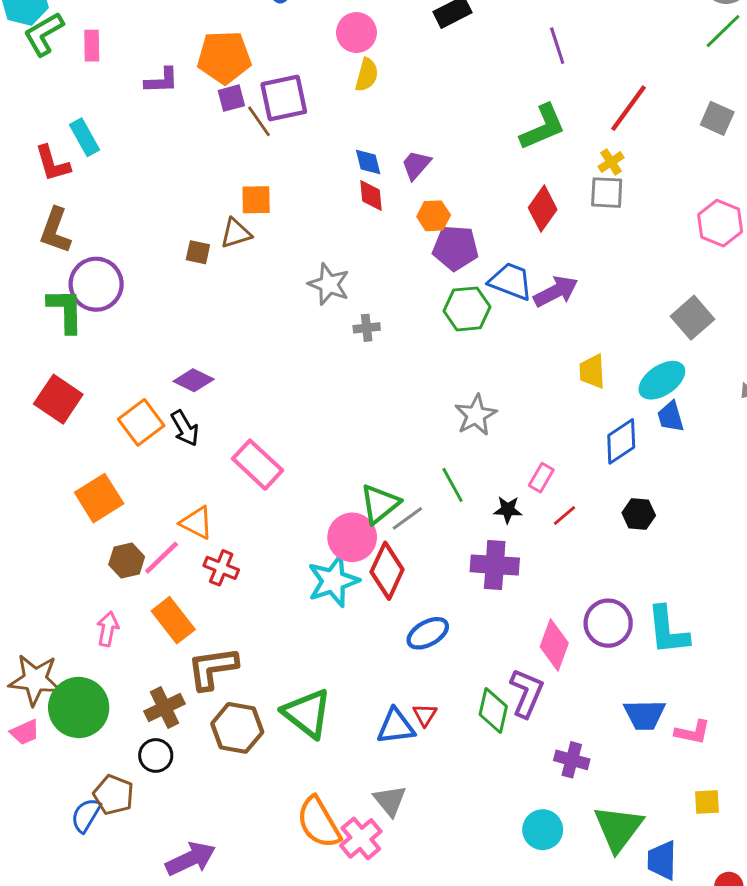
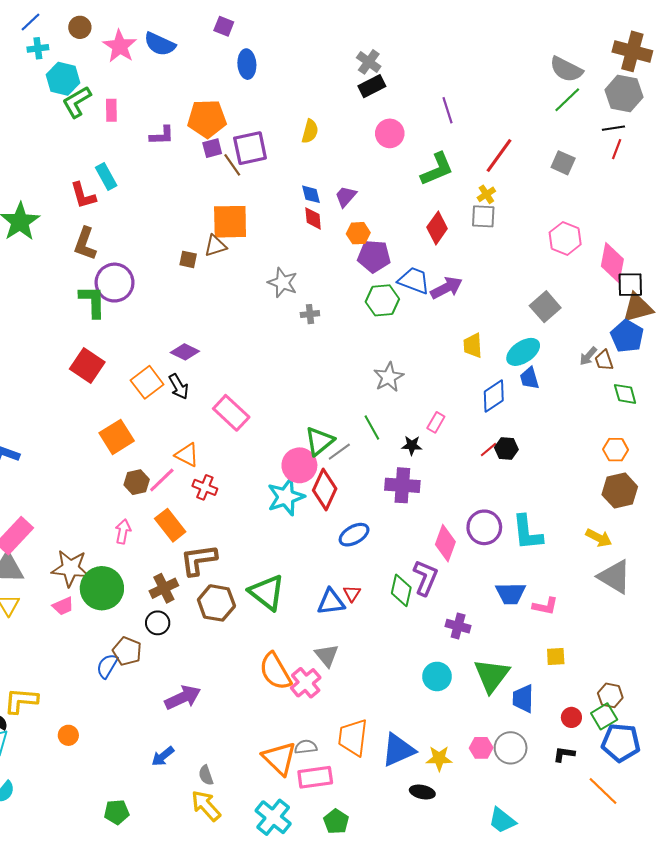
pink circle: (356, 33) -> (390, 133), moved
orange square: (256, 200) -> (230, 222), size x1.6
red line: (564, 515) -> (488, 450), moved

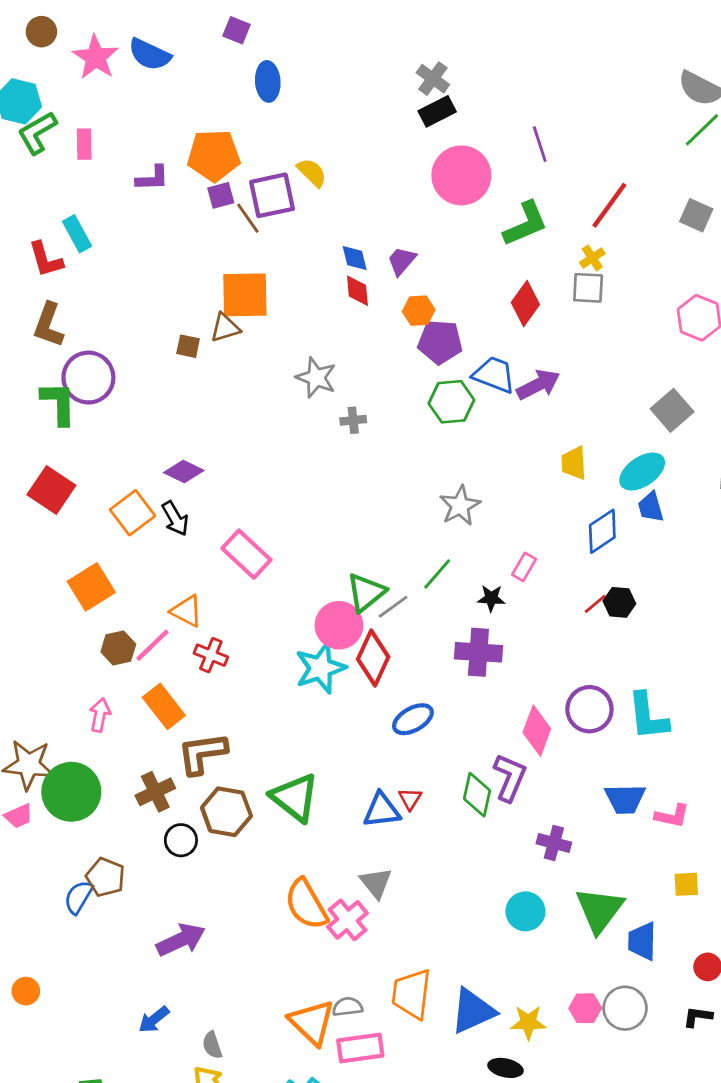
yellow semicircle: (310, 131) -> (312, 173), moved, turned -60
pink circle: (390, 133) -> (461, 175), size x1.5
green line: (372, 428) -> (437, 574), turned 70
black circle: (158, 623) -> (181, 840), moved

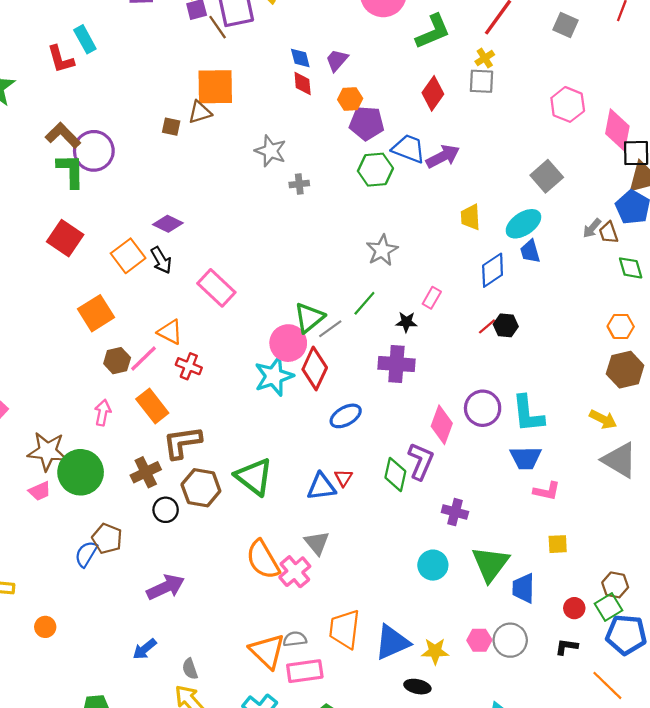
brown L-shape: (49, 325) -> (63, 135), moved, turned 116
blue trapezoid: (625, 799) -> (526, 458), moved

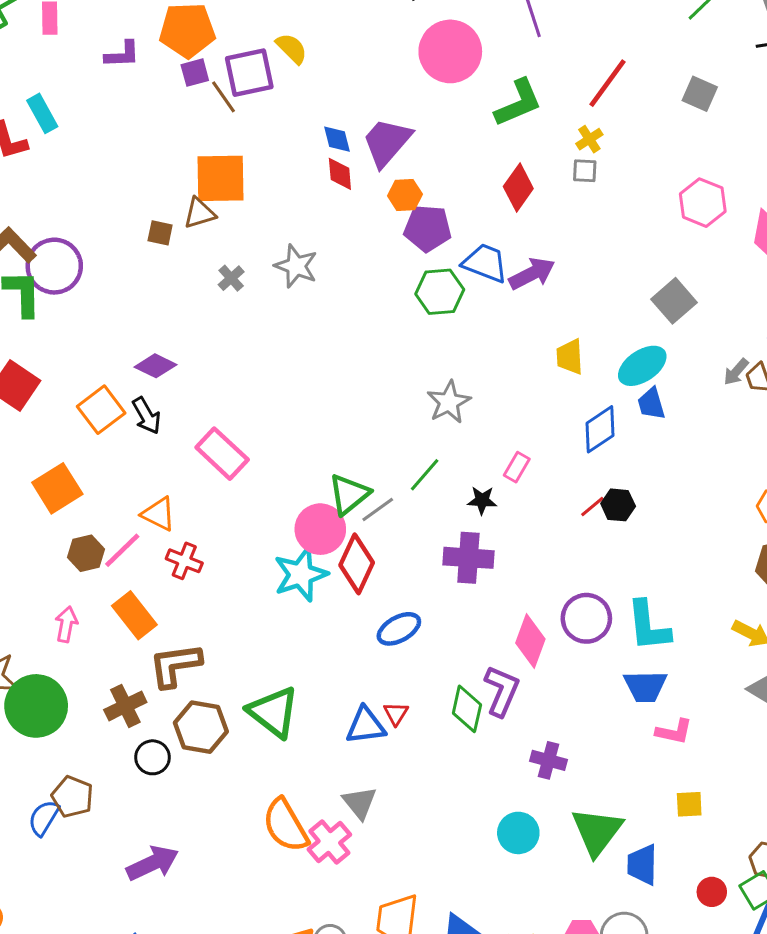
purple trapezoid: (337, 60) -> (387, 142), size x1.6
gray square: (481, 81) -> (585, 171), size x0.7
gray cross: (299, 184) -> (231, 278), moved, turned -36

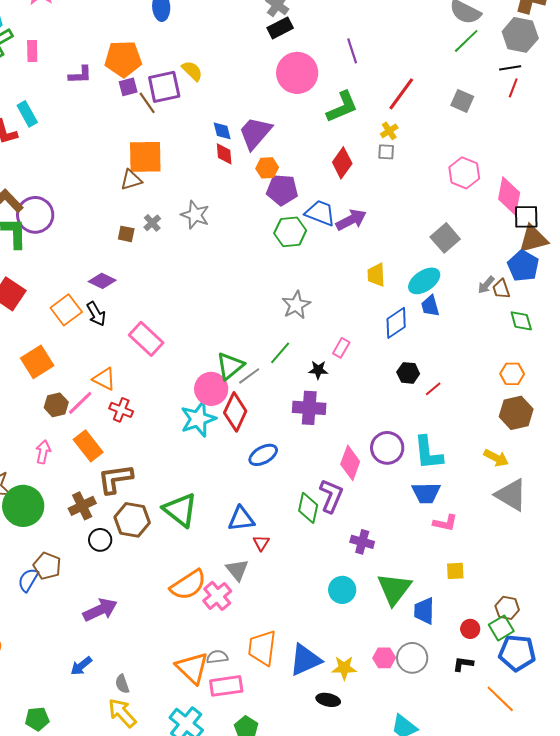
brown square: (160, 233) -> (126, 234), moved
red line: (592, 506) -> (433, 389), moved
red triangle: (396, 714) -> (261, 543), moved
orange semicircle: (286, 825) -> (188, 585), turned -93

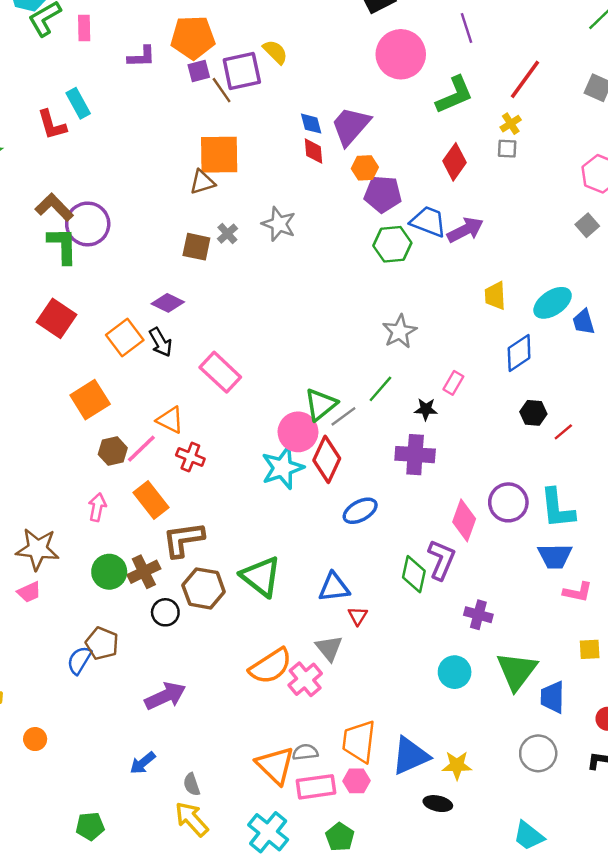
brown square: (126, 234) -> (196, 247), size x1.4
gray square: (445, 238) -> (587, 225), moved, size x0.7
blue trapezoid: (430, 306) -> (584, 322), moved
green circle: (23, 506) -> (109, 572), moved, size x0.7
pink hexagon: (384, 658) -> (357, 781), moved

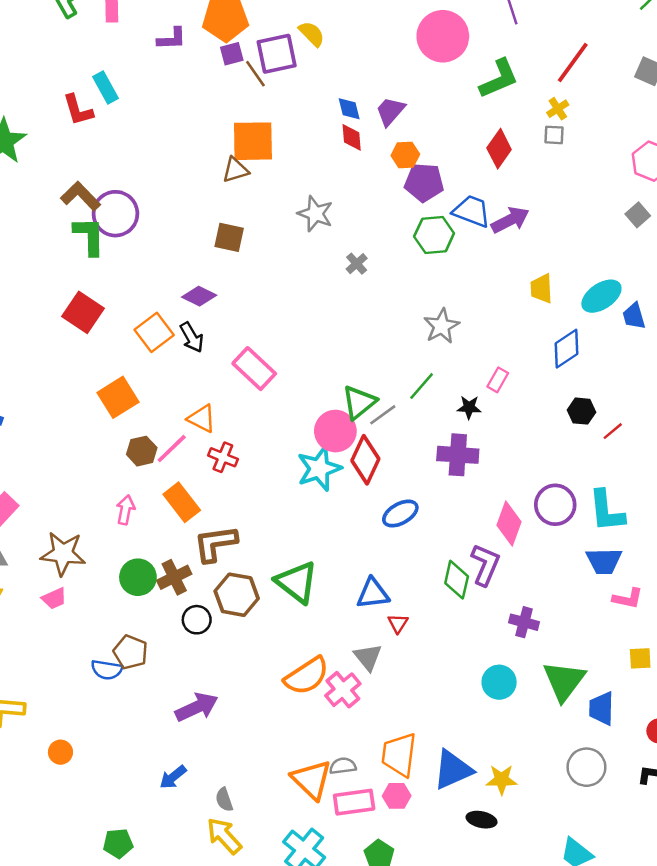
purple trapezoid: (351, 126) -> (390, 111), size x0.7
gray cross: (227, 234) -> (357, 264), moved
blue semicircle: (79, 660) -> (107, 670), turned -112

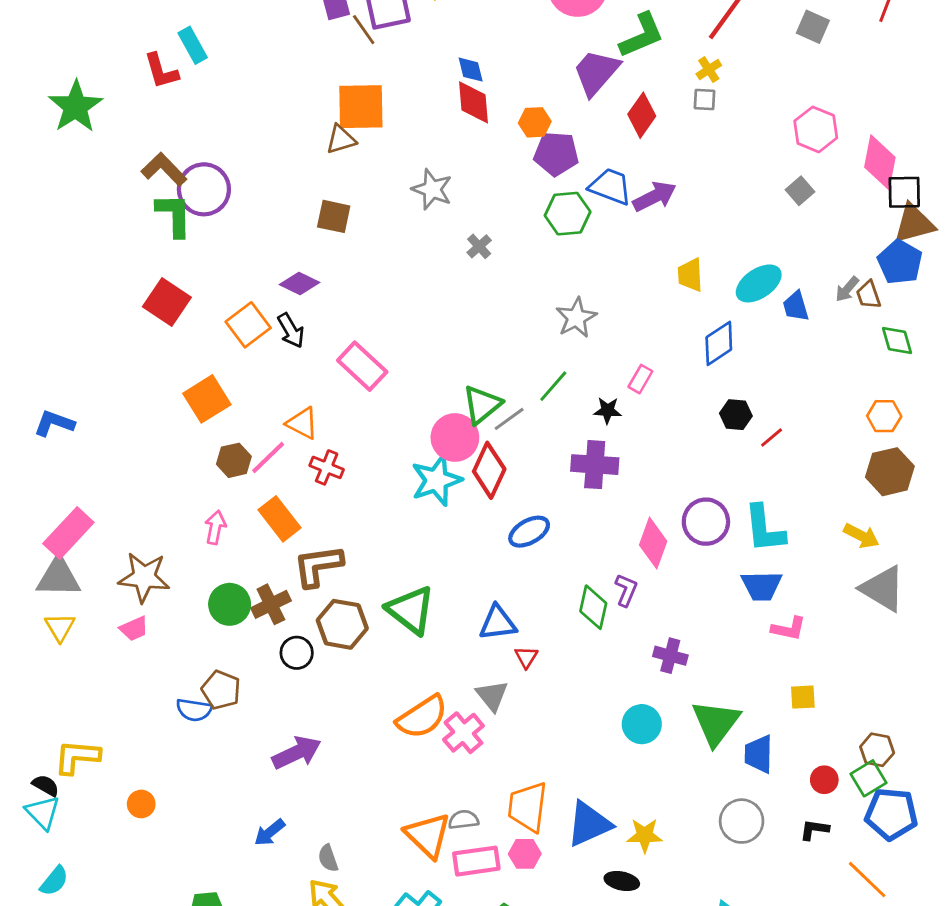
purple trapezoid: (390, 111) -> (596, 72), moved, size x1.4
red diamond: (352, 137) -> (473, 102), size x1.4
purple L-shape: (485, 565) -> (626, 590), size x0.7

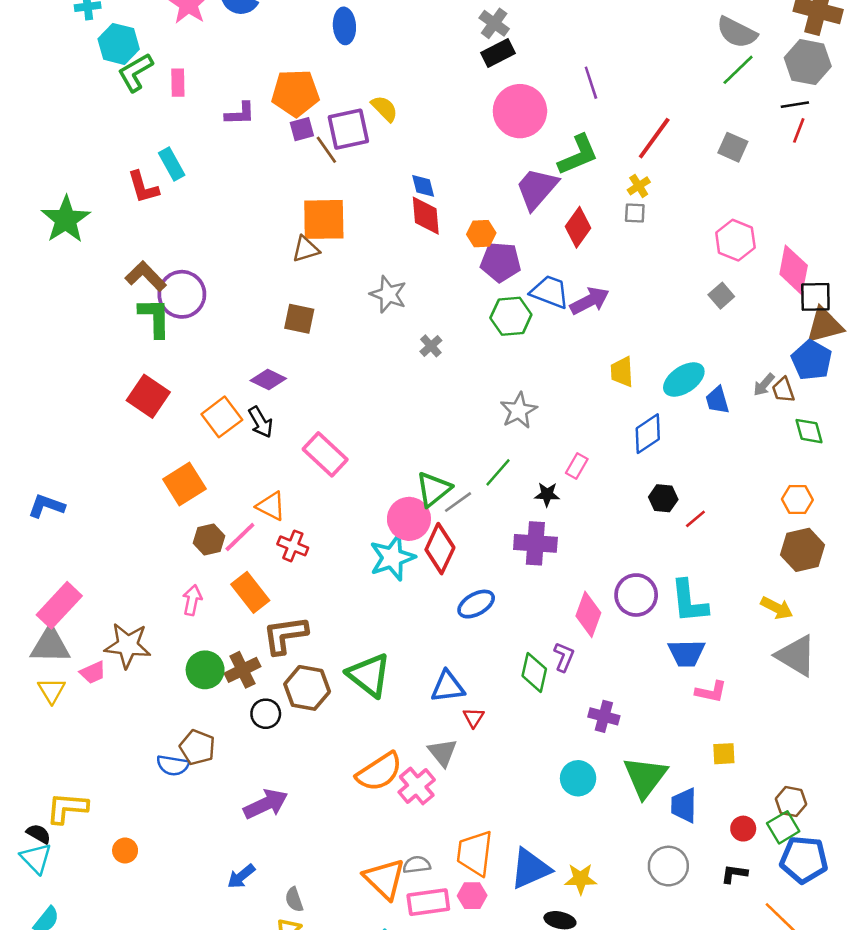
pink trapezoid: (134, 629) -> (93, 672), moved

